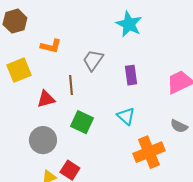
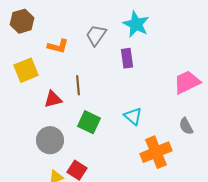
gray trapezoid: (93, 60) -> (96, 35), moved
purple rectangle: (131, 75) -> (127, 58), moved
gray semicircle: (179, 126) -> (186, 126), turned 36

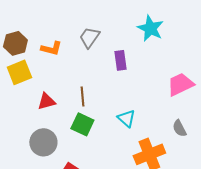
brown hexagon: (22, 21) -> (15, 43), moved
cyan star: (136, 24) -> (150, 28), moved
brown line: (78, 85) -> (82, 96), moved

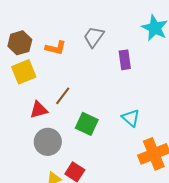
brown line: (82, 96) -> (63, 96), moved, turned 42
red triangle: (46, 101) -> (39, 110), moved

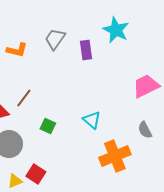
purple rectangle: (125, 60) -> (86, 50), moved
green square: (87, 124) -> (48, 126), size x0.7

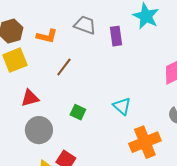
gray trapezoid: (55, 39) -> (85, 25), turned 75
brown line: (24, 98) -> (64, 67), moved

